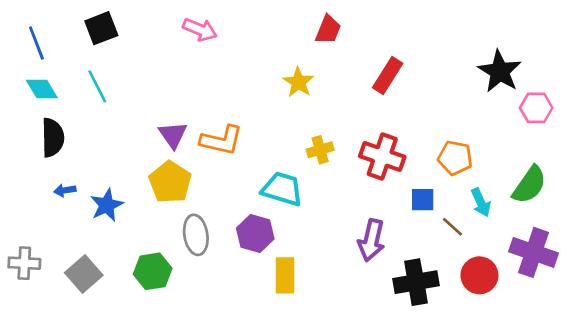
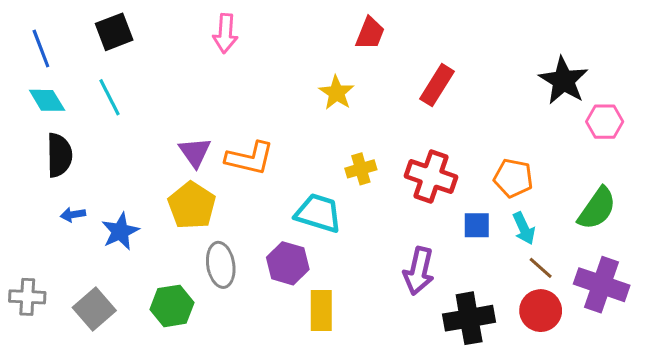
pink arrow: (200, 30) -> (225, 33), turned 72
cyan arrow: (481, 202) -> (524, 228), moved
brown line: (452, 227) -> (541, 268), moved

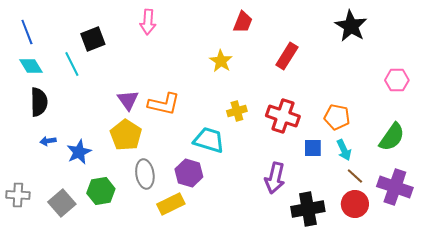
black square: (114, 32) -> (93, 39), moved
black star: (563, 81) -> (351, 26), moved
green hexagon: (172, 306) -> (101, 191), moved
yellow rectangle: (321, 311) -> (171, 204), moved, turned 64

